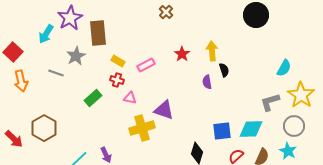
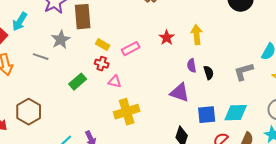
cyan arrow: (46, 34) -> (20, 22), moved
black semicircle: (224, 70) -> (209, 73), moved
gray L-shape: (270, 102) -> (244, 72), moved
purple triangle: (164, 110) -> (180, 93), moved

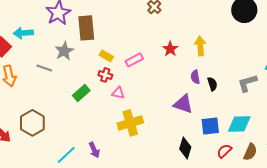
cyan arrow: (20, 22) -> (23, 33), turned 54

